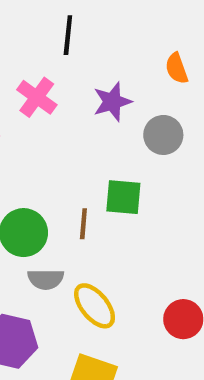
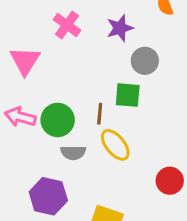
gray circle: (163, 135) -> (145, 61), moved
yellow ellipse: (95, 306) -> (115, 145), moved

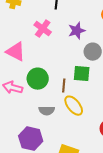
pink triangle: (25, 61) -> (16, 52), turned -35
green circle: (58, 120) -> (38, 79), moved

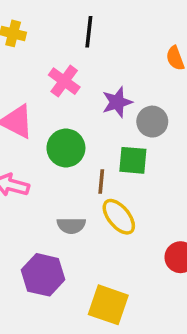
purple star: (77, 31) -> (117, 102), moved
green circle: (38, 79) -> (66, 148), moved

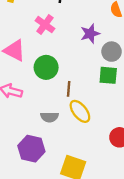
purple star: (117, 102) -> (90, 34), moved
gray circle: (152, 122) -> (112, 52), moved
green square: (133, 160) -> (108, 75), moved

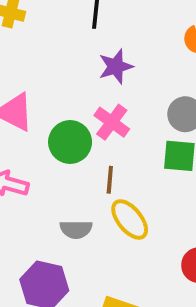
pink cross: (45, 25) -> (112, 122), moved
purple star: (90, 34) -> (116, 67), moved

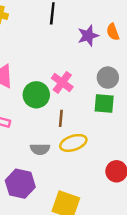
purple star: (116, 67) -> (88, 36), moved
yellow ellipse: (130, 219) -> (73, 143), turned -70

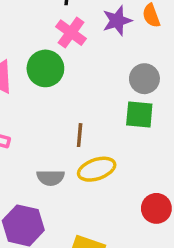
pink cross: (62, 82) -> (71, 33), moved
green circle: (36, 95) -> (45, 68), moved

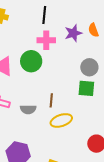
pink cross: (71, 33) -> (46, 40), turned -36
gray semicircle: (51, 178) -> (28, 109), moved

